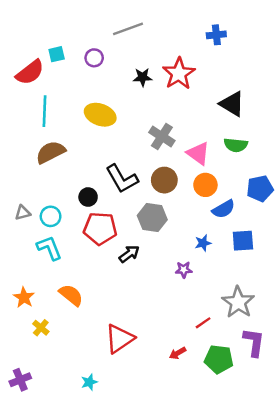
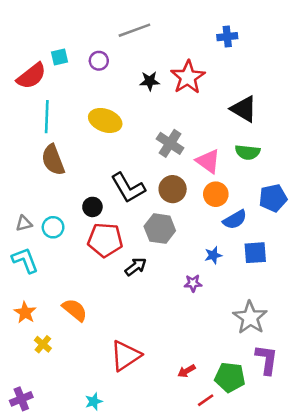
brown semicircle: (51, 152) -> (53, 160), turned -84
cyan L-shape: (49, 248) -> (25, 260), moved
red line: (203, 323) -> (206, 400), moved

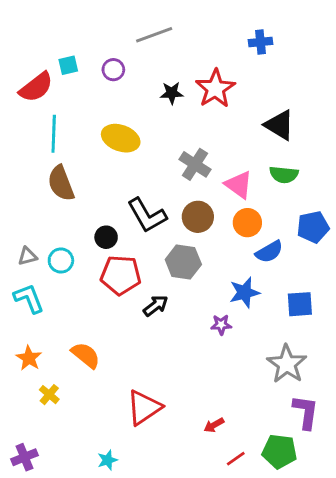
blue square: (255, 253) -> (300, 304), moved
blue star: (213, 255) -> (244, 293), size x1.5
green pentagon: (230, 377) -> (279, 451), moved

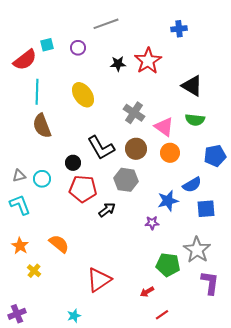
yellow ellipse: (121, 138) -> (83, 95), turned 35
blue semicircle: (269, 252) -> (192, 185), moved
green pentagon: (279, 451) -> (168, 265), moved

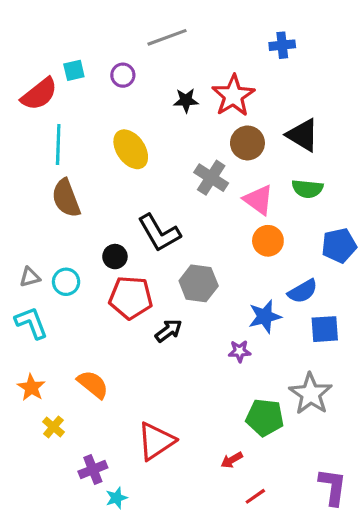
brown circle: (136, 149) -> (247, 143), moved
purple L-shape: (210, 283) -> (333, 487), moved
purple cross: (17, 314) -> (93, 470), moved

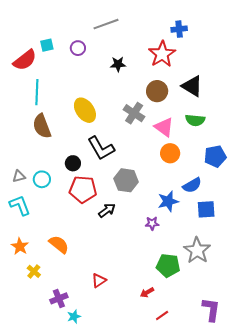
red star: (233, 96) -> (162, 54), moved
yellow ellipse: (131, 149) -> (85, 110), moved
red triangle: (156, 441) -> (99, 280), size x0.6

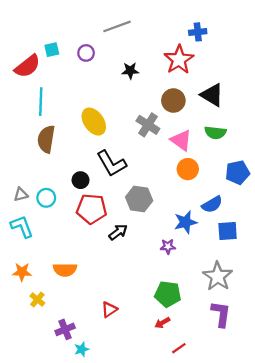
brown semicircle: (42, 126) -> (46, 139), turned 30
orange semicircle: (59, 244) -> (65, 270), turned 140
orange star: (20, 246) -> (22, 272), turned -30
green pentagon: (168, 265) -> (168, 294), moved
purple L-shape: (211, 309) -> (221, 314), moved

